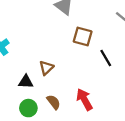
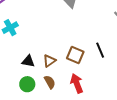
brown square: (83, 36) -> (75, 55), moved
brown triangle: (46, 68) -> (49, 61), moved

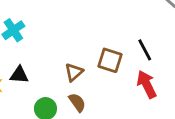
black triangle: (28, 61) -> (19, 75), moved
red arrow: (77, 83) -> (147, 84), moved

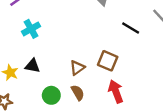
black line: (145, 50) -> (131, 28), moved, turned -36
red arrow: (147, 84) -> (116, 91), moved

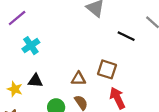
brown triangle: (77, 68) -> (78, 79), turned 42

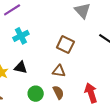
brown square: (107, 69) -> (65, 45), moved

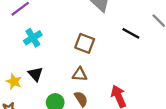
black triangle: (21, 68) -> (36, 74), turned 40

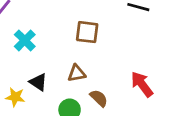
brown triangle: (80, 74) -> (77, 73), moved

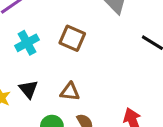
brown square: (87, 32) -> (72, 38), moved

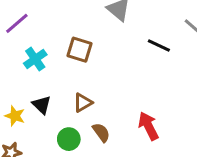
brown triangle: (70, 92) -> (83, 103), turned -30

